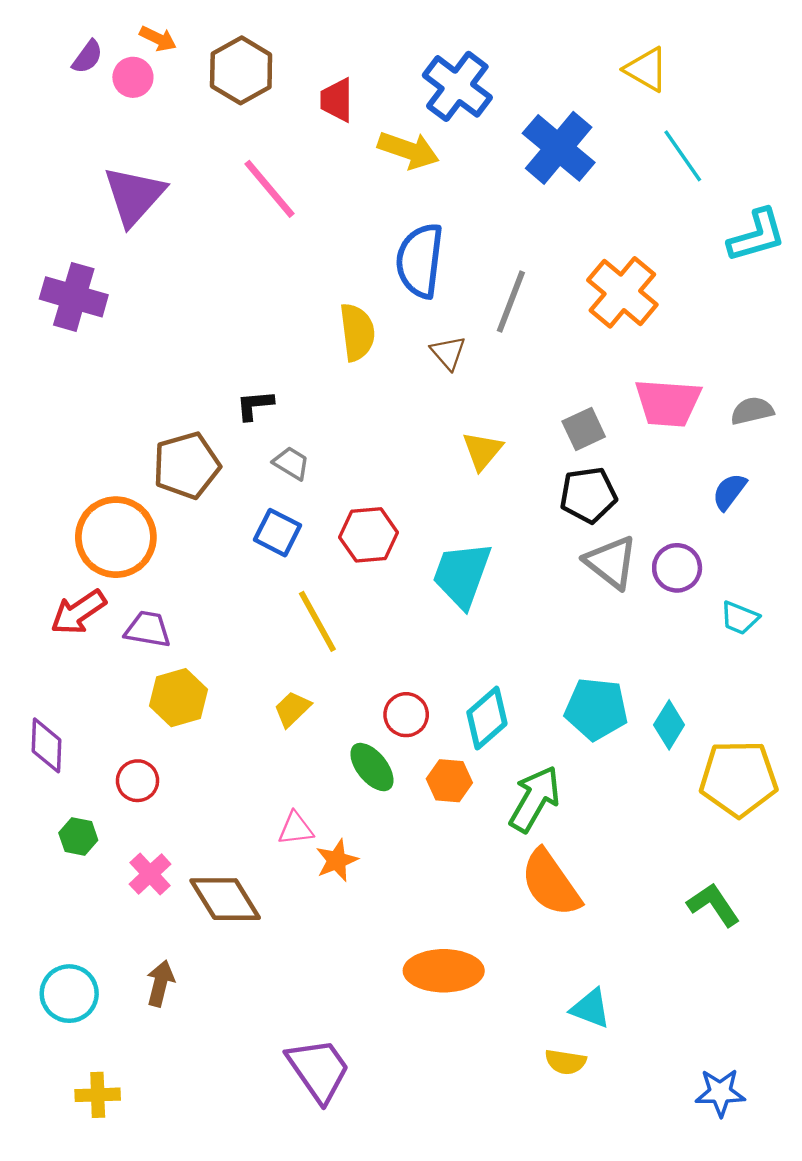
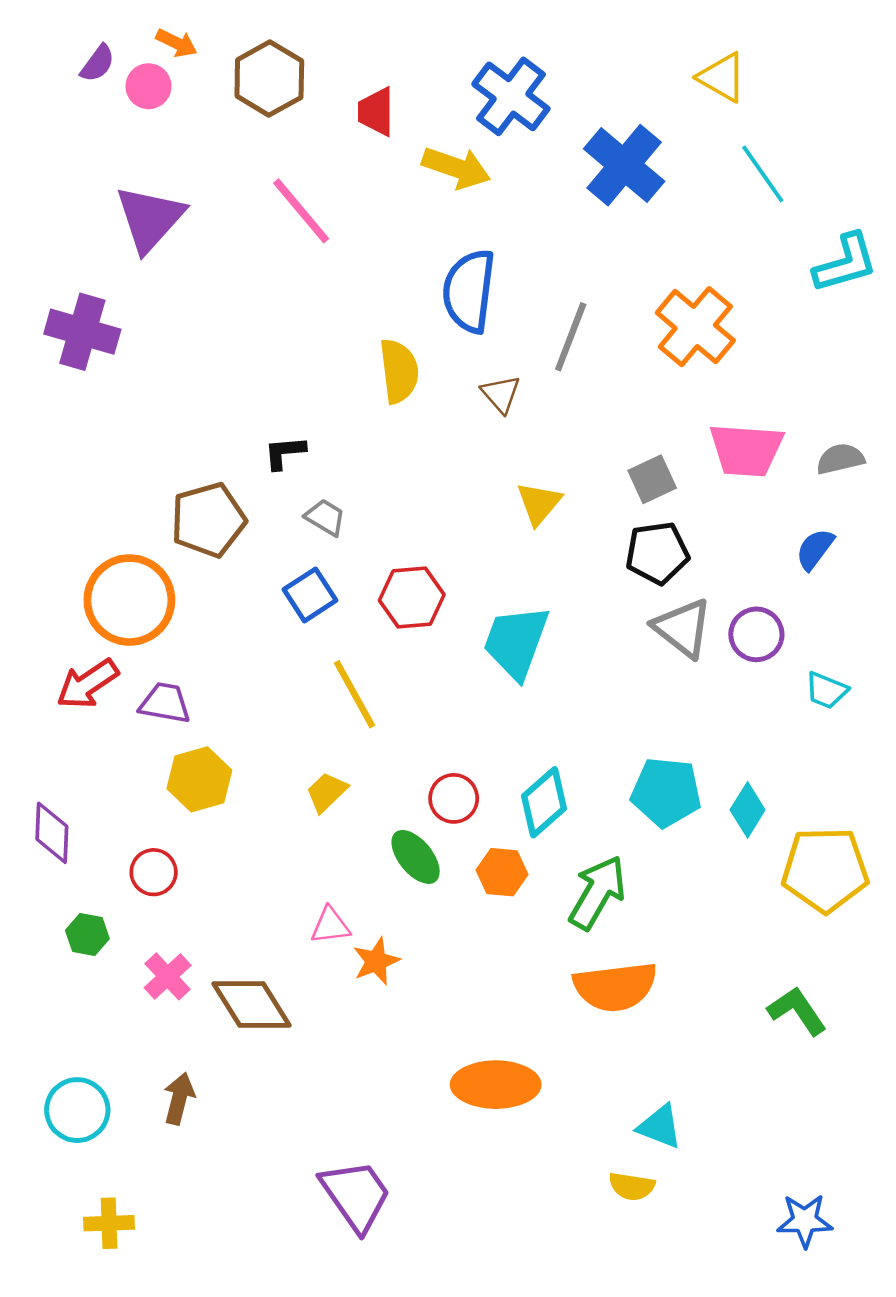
blue square: (278, 533) -> (310, 595), turned 30
orange semicircle: (551, 883) -> (615, 987), turned -62

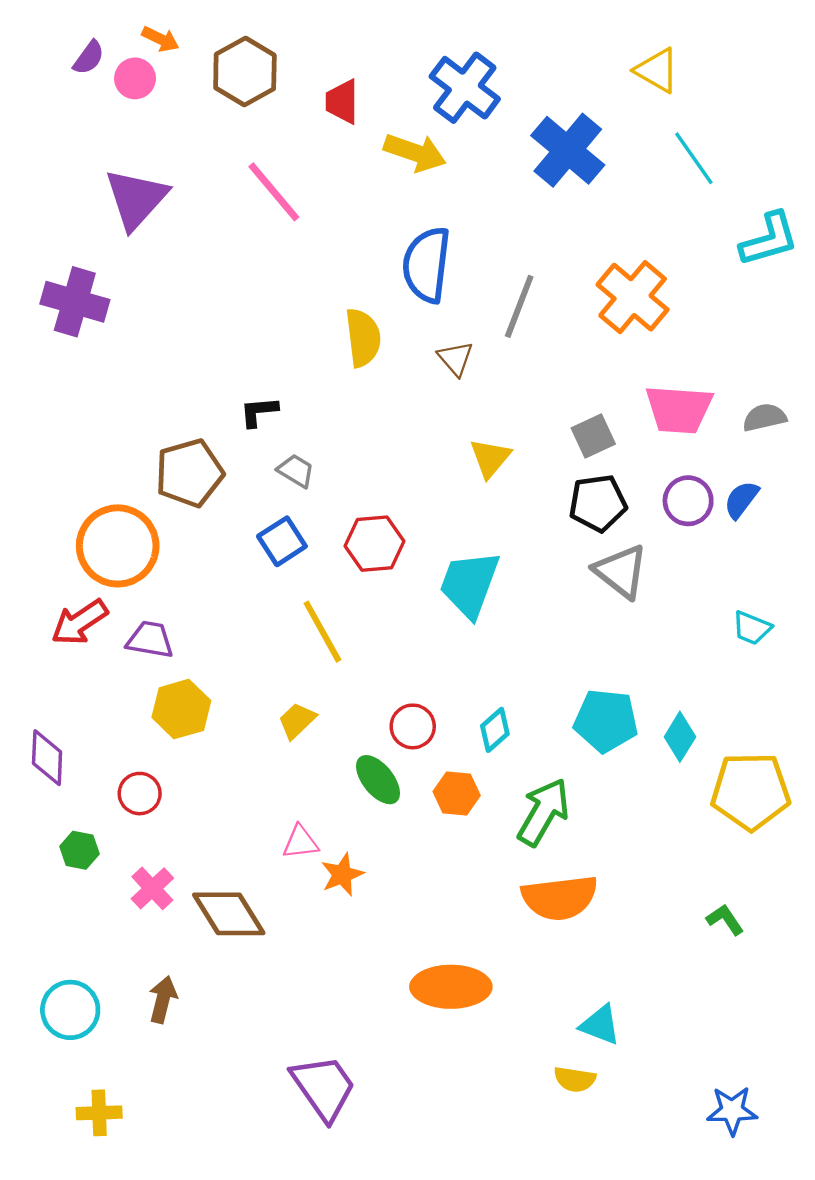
purple circle: (756, 634) -> (688, 501), moved
cyan diamond: (544, 802) -> (495, 730), size x0.7
green L-shape: (797, 1011) -> (725, 920), size x0.7

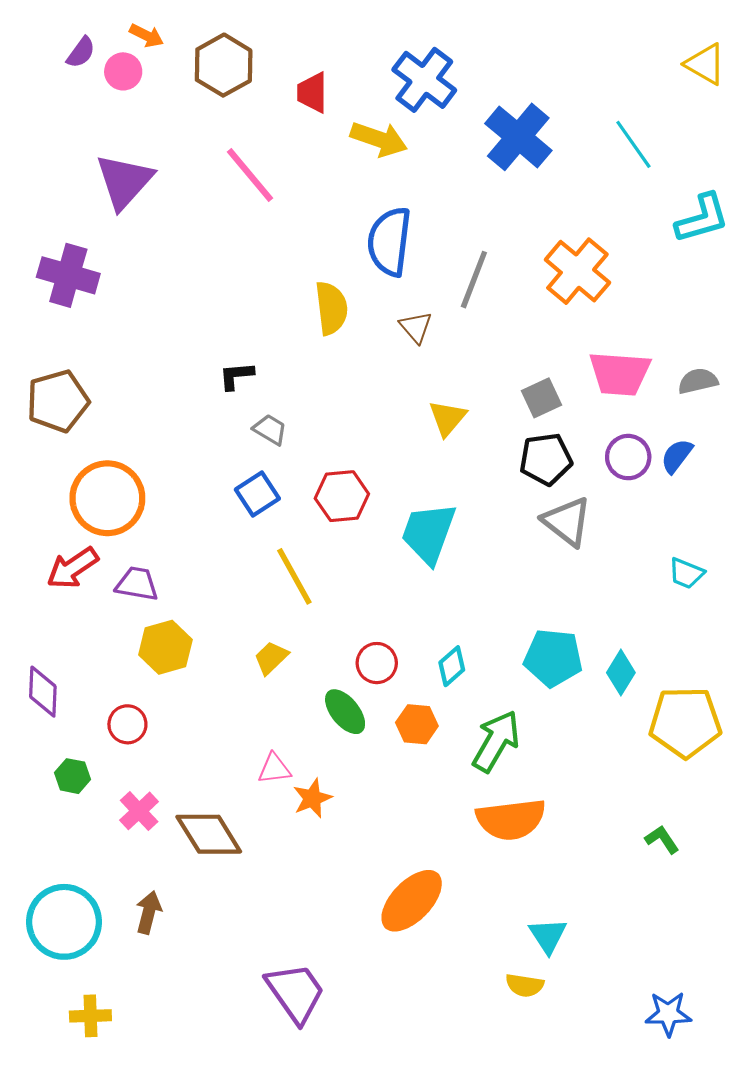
yellow triangle: (657, 70) -> (705, 64), moved
brown pentagon: (189, 473) -> (58, 401), moved
orange ellipse: (451, 987) -> (412, 901), turned -46
cyan circle: (70, 1010) -> (64, 922), size x1.4
cyan triangle: (600, 1025) -> (548, 936), turned 36

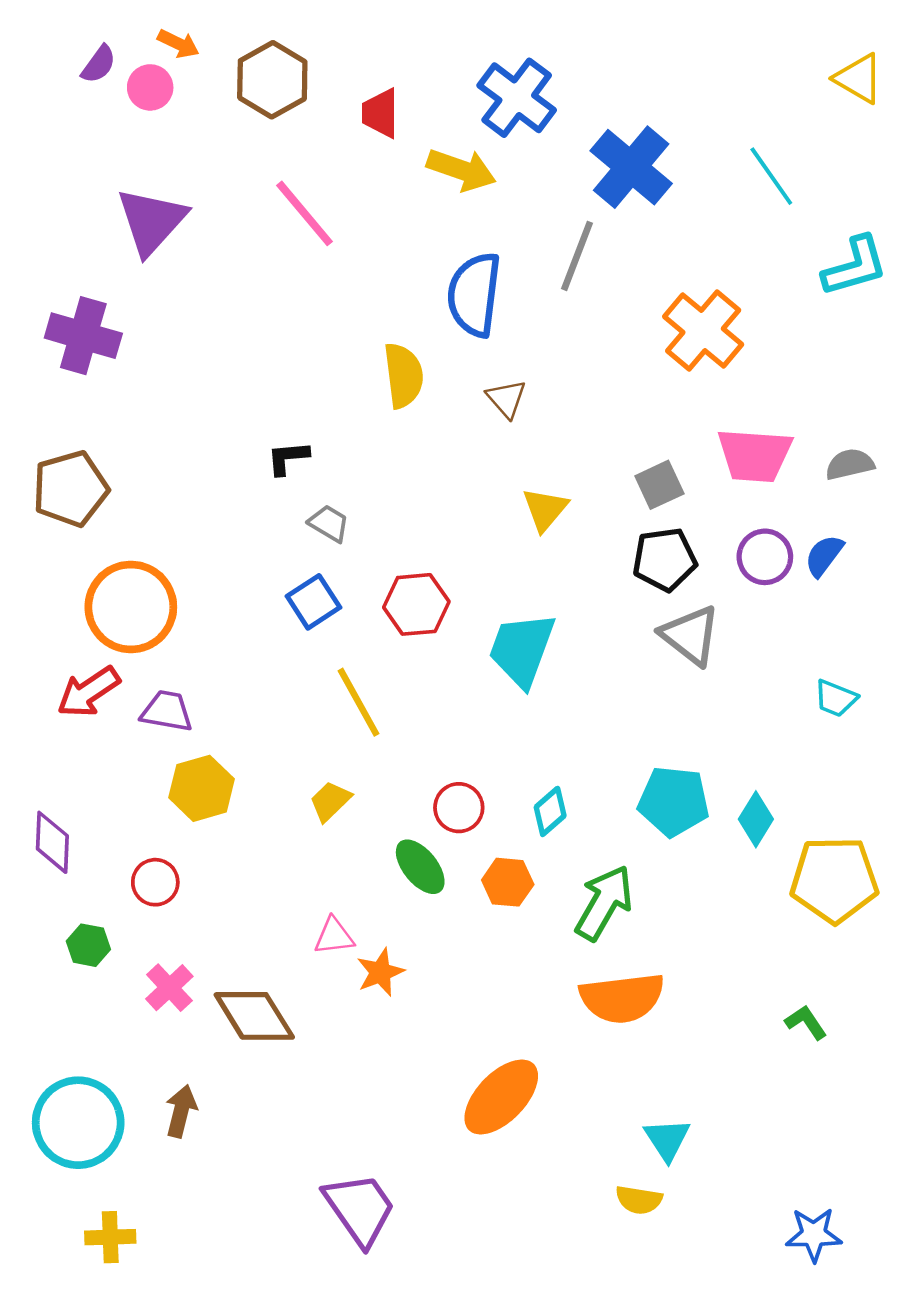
gray line: (474, 280) -> (577, 256), moved

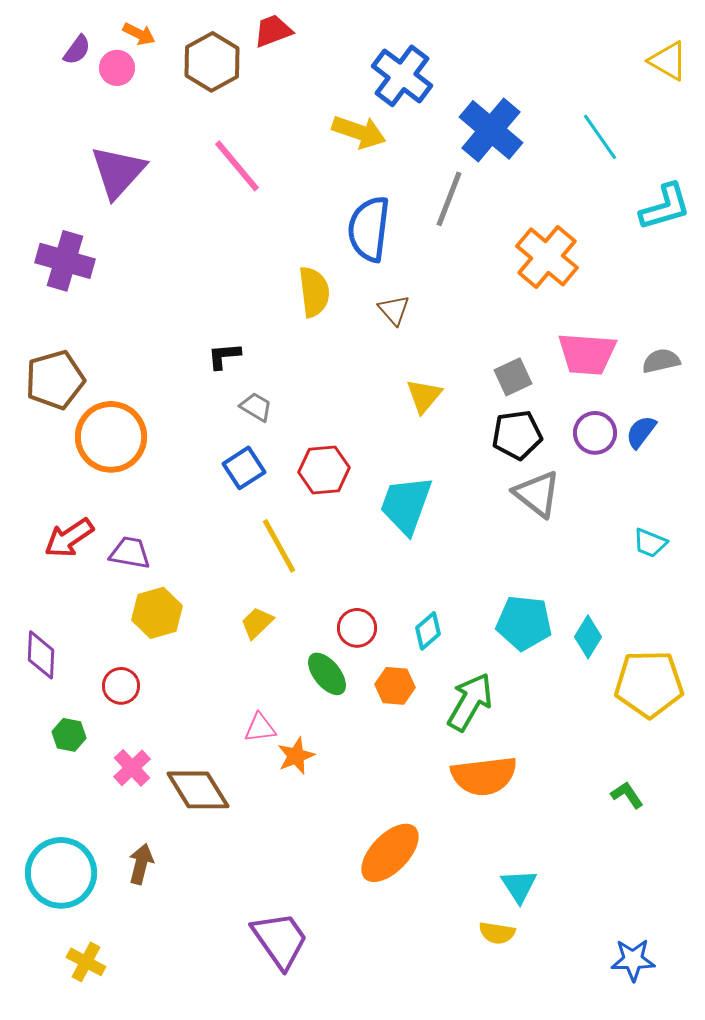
red trapezoid: (380, 113) -> (273, 31), moved, turned 69
orange circle: (131, 607) -> (111, 437), moved
yellow cross: (110, 1237) -> (86, 962), turned 30

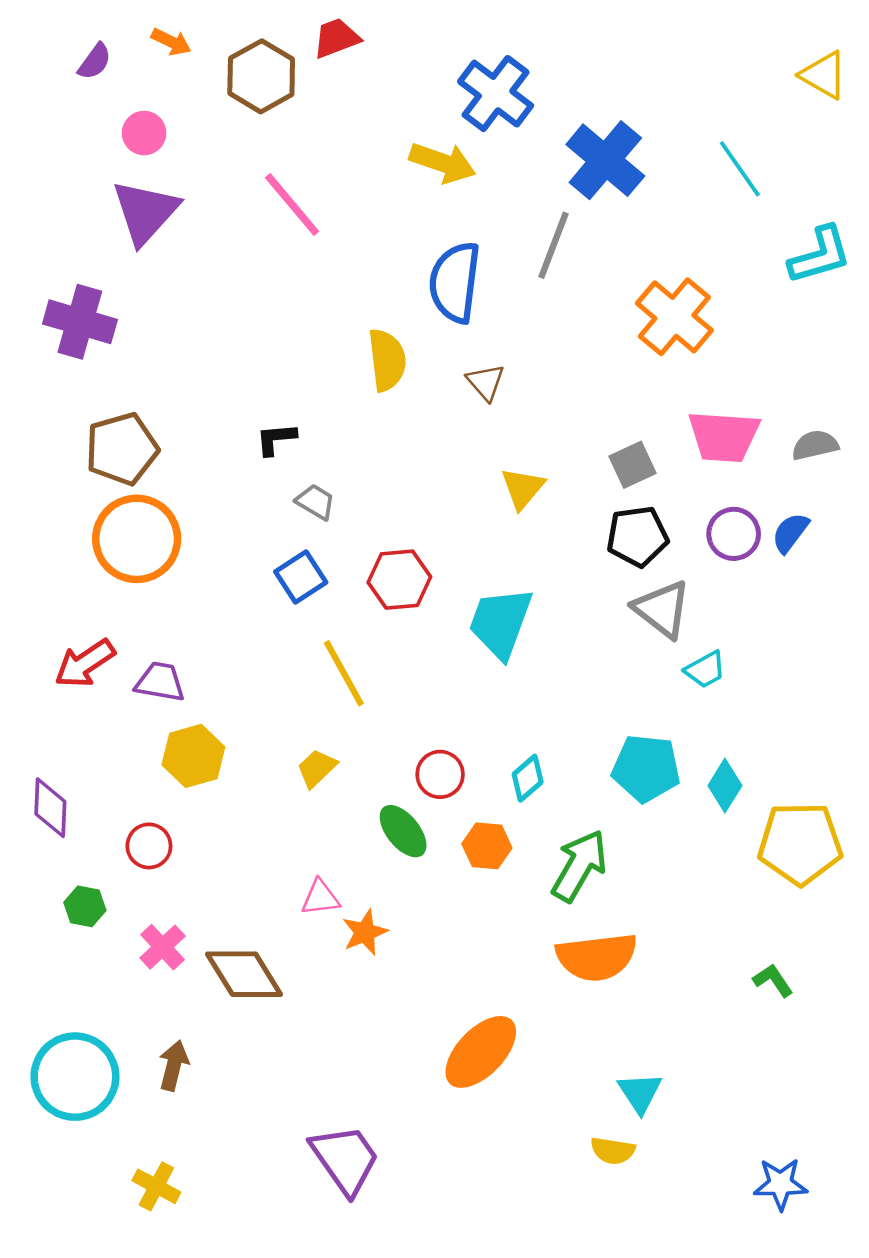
pink circle: (117, 68) -> (144, 133), moved
brown pentagon: (55, 380) -> (122, 449), moved
cyan trapezoid: (650, 543) -> (705, 670), moved, turned -51
yellow cross: (86, 962) -> (156, 1186), moved

